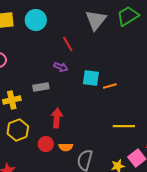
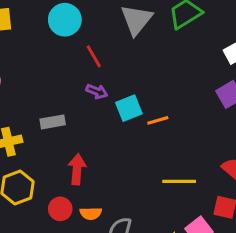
cyan circle: (36, 20) -> (65, 20), moved
purple arrow: (61, 67) -> (97, 91), moved
cyan square: (91, 78) -> (129, 108), turned -30

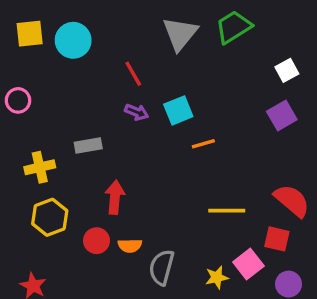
cyan circle: (65, 20) -> (73, 40), moved
cyan square: (129, 108) -> (178, 110), moved

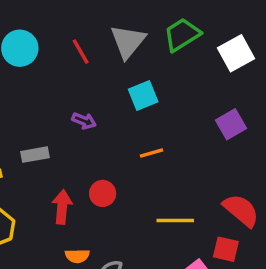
white square: (287, 70) -> (236, 53), moved, size x1.5
red line: (133, 74) -> (81, 52), moved
cyan square: (178, 110) -> (143, 95), moved
red circle: (97, 241) -> (103, 193), moved

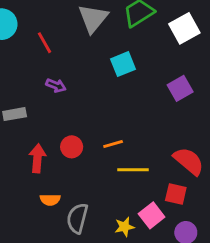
red line: (81, 52) -> (44, 43), moved
cyan square: (143, 95) -> (123, 64), moved
orange line: (152, 153) -> (113, 144), moved

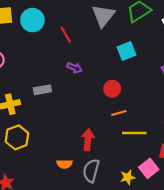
red circle: (72, 147) -> (112, 89), moved
red arrow: (37, 158) -> (88, 140), moved
orange semicircle: (50, 200) -> (65, 164), moved

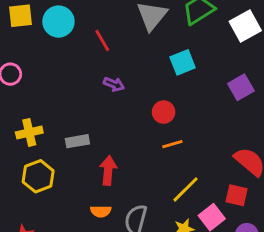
gray rectangle: (42, 90) -> (77, 141), moved
yellow line: (134, 133) -> (185, 189), moved, turned -45
red arrow: (88, 140) -> (108, 170), moved

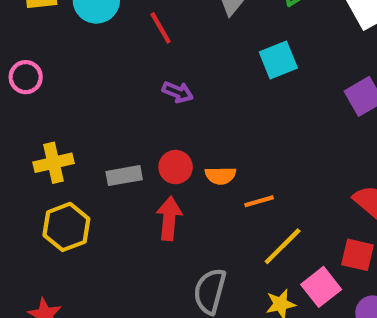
red circle: (164, 112) -> (176, 167), moved
orange line: (172, 144) -> (259, 201), moved
orange semicircle: (101, 211) -> (221, 176), moved

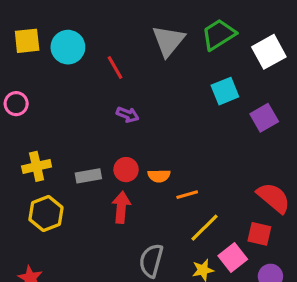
cyan square: (278, 60) -> (225, 91), moved

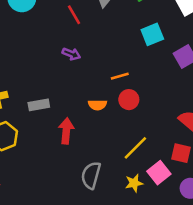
red line: (115, 68) -> (74, 15), moved
red circle: (126, 170) -> (129, 100), moved
orange line: (187, 195) -> (120, 76), moved

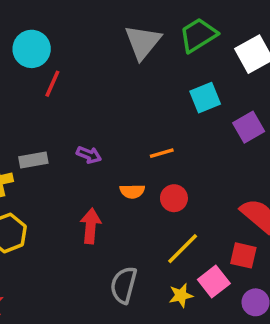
red line: (74, 15) -> (52, 84), moved, turned 54
purple arrow: (71, 54) -> (89, 155), moved
red circle: (129, 100) -> (174, 198), moved
gray rectangle: (39, 105) -> (33, 160), moved

